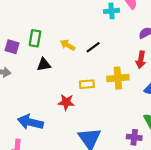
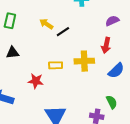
yellow arrow: (68, 45) -> (46, 24), moved
black triangle: (44, 65) -> (12, 53), moved

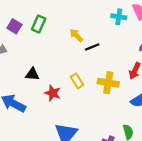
black triangle: (12, 53) -> (32, 74), moved
yellow rectangle: (56, 65) -> (77, 81), turned 48

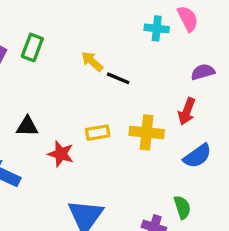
black line: (92, 47) -> (118, 78), turned 48
yellow rectangle: (77, 81) -> (98, 133), turned -64

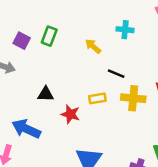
cyan cross: (157, 28) -> (125, 30), moved
black line: (118, 78) -> (116, 74), moved

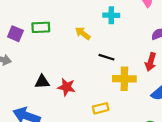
green rectangle: (49, 36) -> (41, 27), turned 72
yellow rectangle: (97, 98) -> (101, 108), moved
red star: (70, 114) -> (67, 87), moved

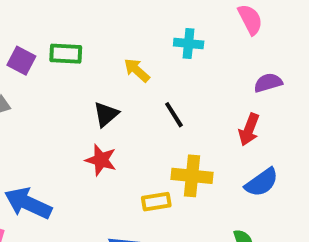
black line: (106, 57) -> (174, 115), turned 35
yellow cross: (124, 79) -> (192, 176), moved
black triangle: (42, 82) -> (106, 114), moved, turned -42

